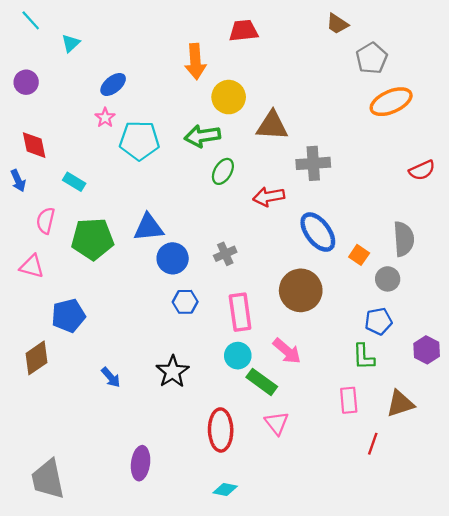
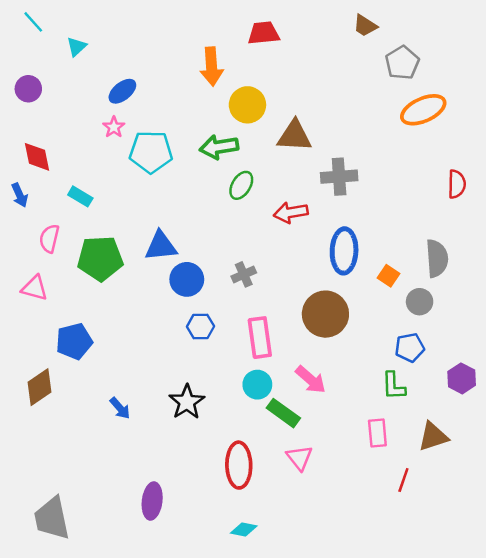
red semicircle: (422, 170) -> (457, 184), turned -65
blue ellipse: (318, 232) -> (344, 251), turned 39

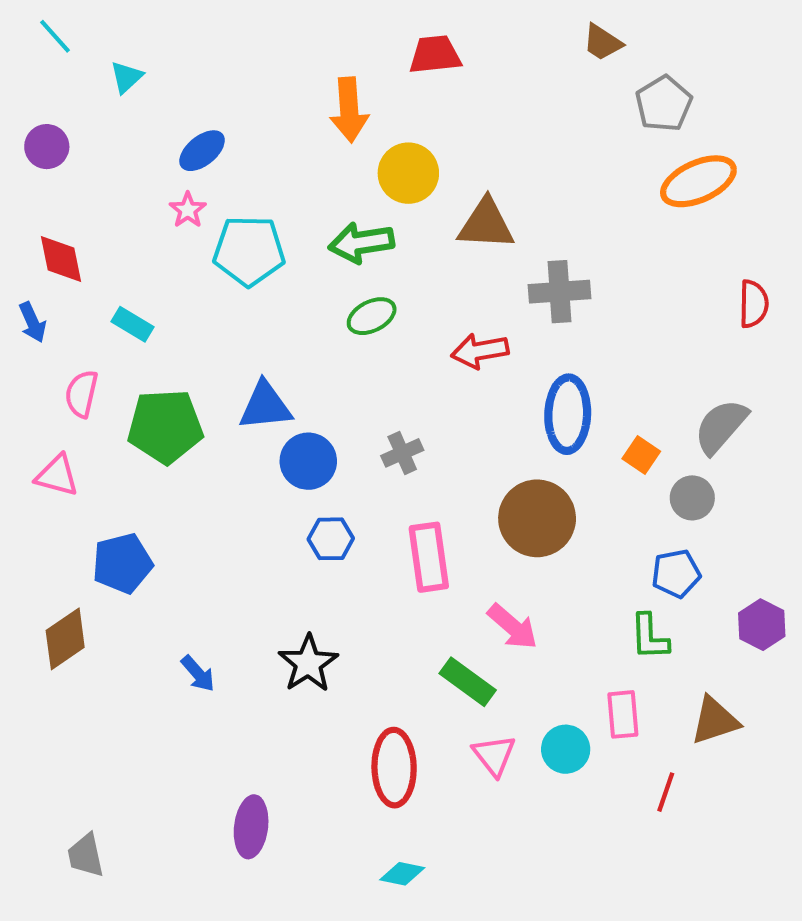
green ellipse: (241, 185) -> (372, 316), moved, turned 32
gray semicircle: (437, 258) -> (721, 426), turned -135
cyan circle: (257, 385) -> (566, 749), moved
gray trapezoid: (52, 518) -> (86, 855), size x0.6

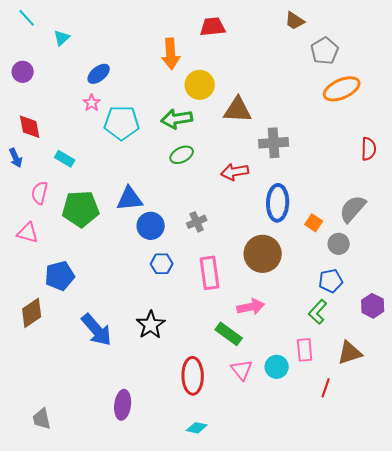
pink arrow: (513, 627) -> (251, 307), turned -52
green L-shape: (649, 637) -> (318, 312), turned 45
blue arrow: (198, 674) -> (97, 330), size x1.8

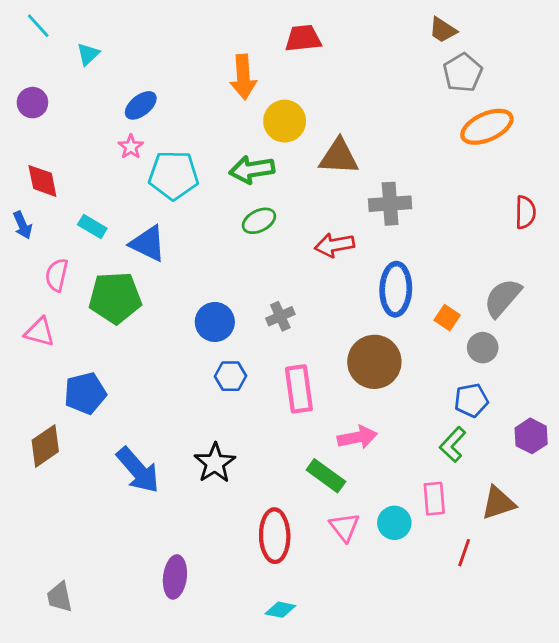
brown trapezoid: (295, 21) -> (443, 30), moved
blue triangle: (130, 199) -> (148, 244), moved, turned 32

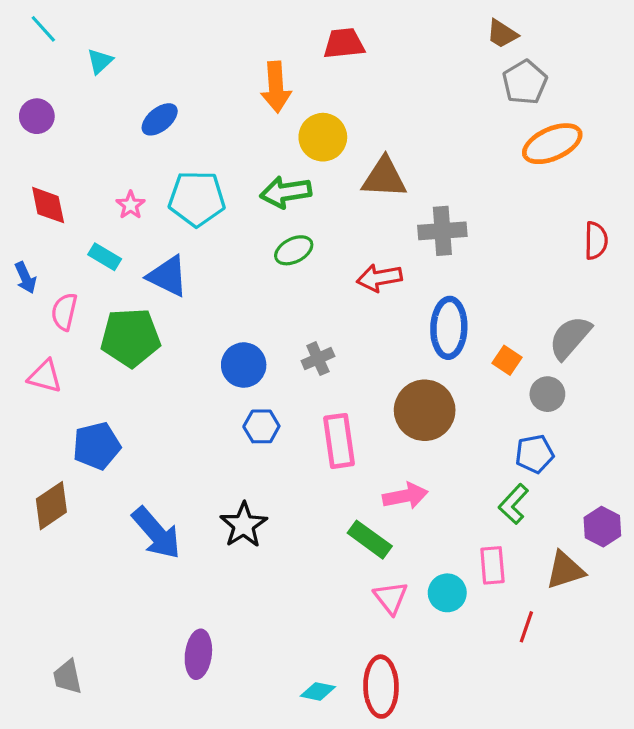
pink star: (131, 147) -> (131, 205), moved
blue arrow: (23, 225) -> (25, 278), moved
purple hexagon: (531, 436) -> (602, 527), moved
red ellipse: (275, 536) -> (381, 687), moved

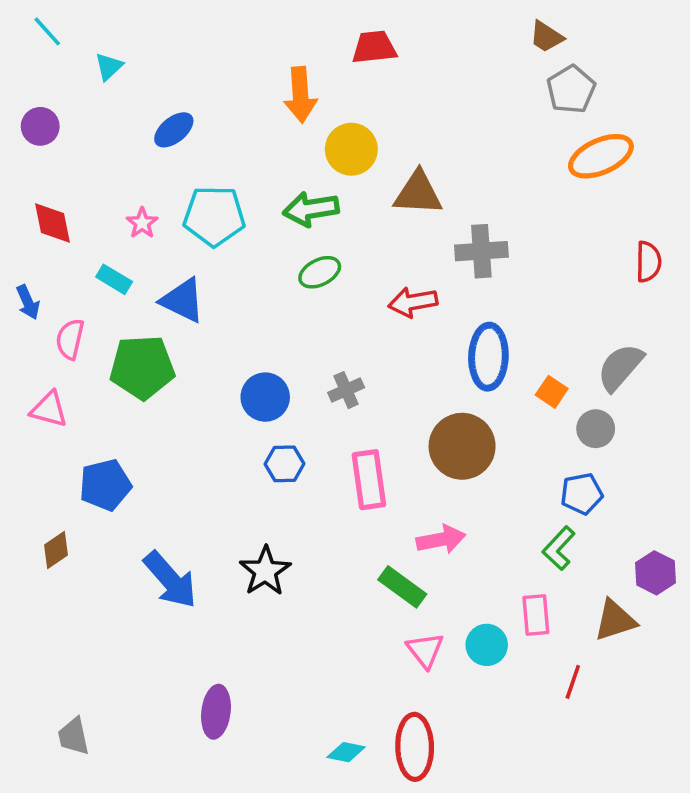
brown diamond: (51, 506) -> (56, 550), size x0.7

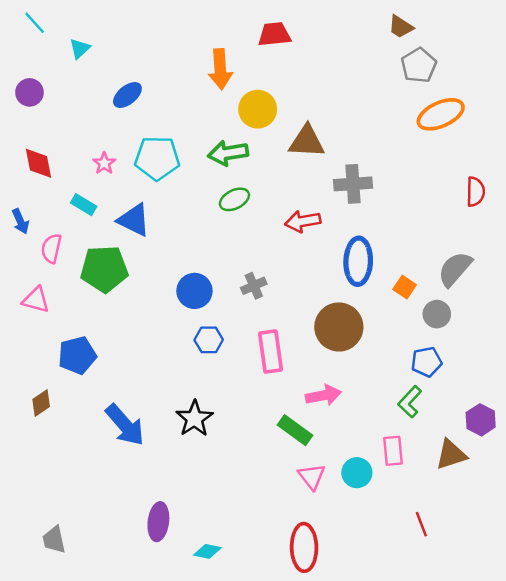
red line: (573, 682) -> (421, 524), moved, turned -40
cyan diamond: (346, 752) -> (207, 551), moved

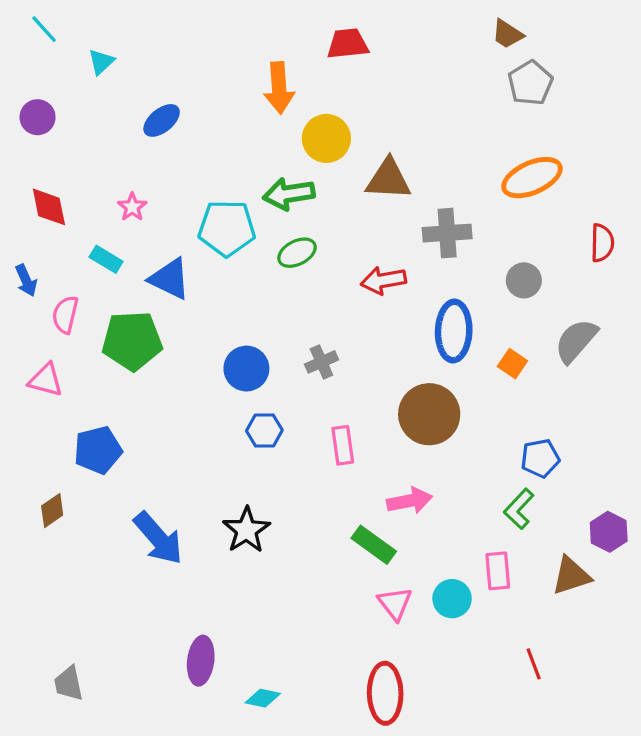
orange ellipse: (441, 114) -> (532, 178), moved
cyan pentagon: (157, 158) -> (227, 228), moved
gray circle: (437, 314) -> (524, 280), moved
pink rectangle: (271, 351) -> (343, 445), size x0.7

